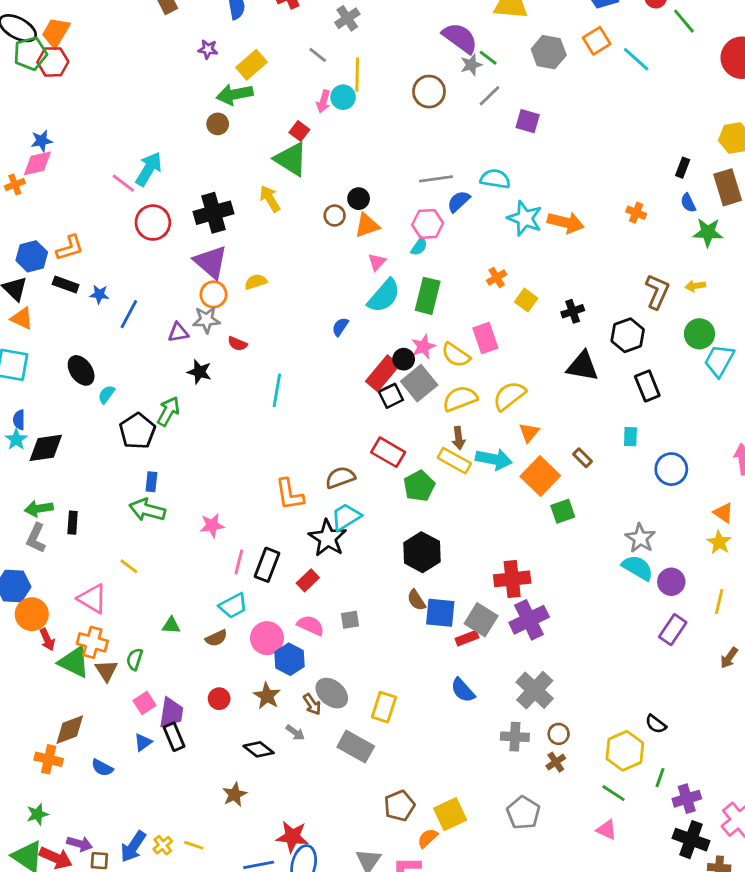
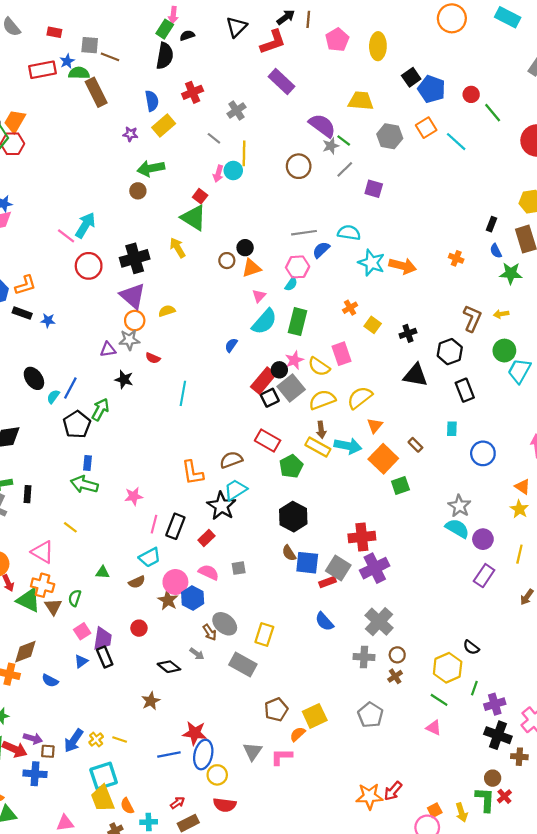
yellow rectangle: (251, 65) -> (164, 125), moved
blue line: (129, 314) -> (70, 388), moved
brown star: (267, 696) -> (168, 600), moved

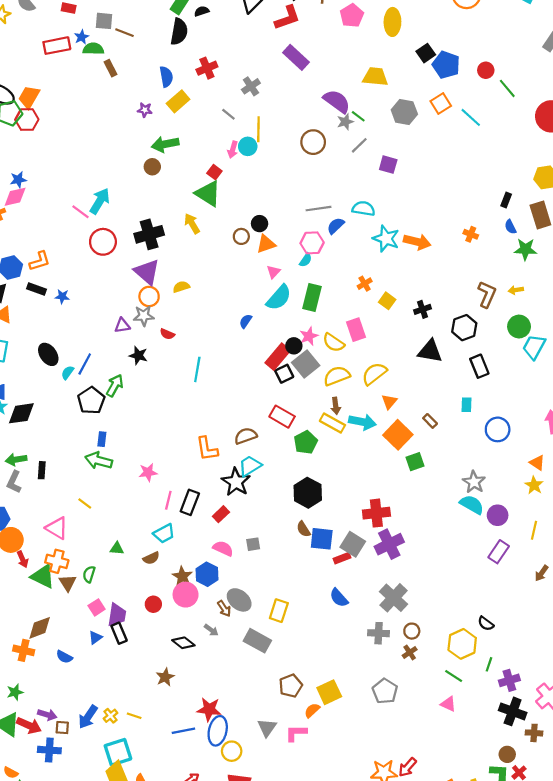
brown rectangle: (96, 92) -> (110, 68), size x0.6
pink circle: (175, 582) -> (186, 595), moved

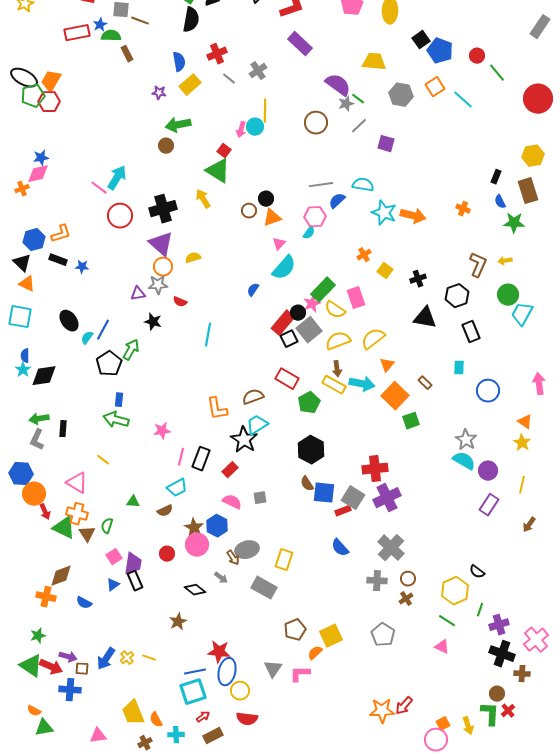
gray line: (228, 114) -> (229, 79), moved
green rectangle: (312, 298) -> (323, 290), moved, turned 30
gray ellipse: (239, 600) -> (247, 550), turned -55
cyan square: (118, 752) -> (193, 692), moved

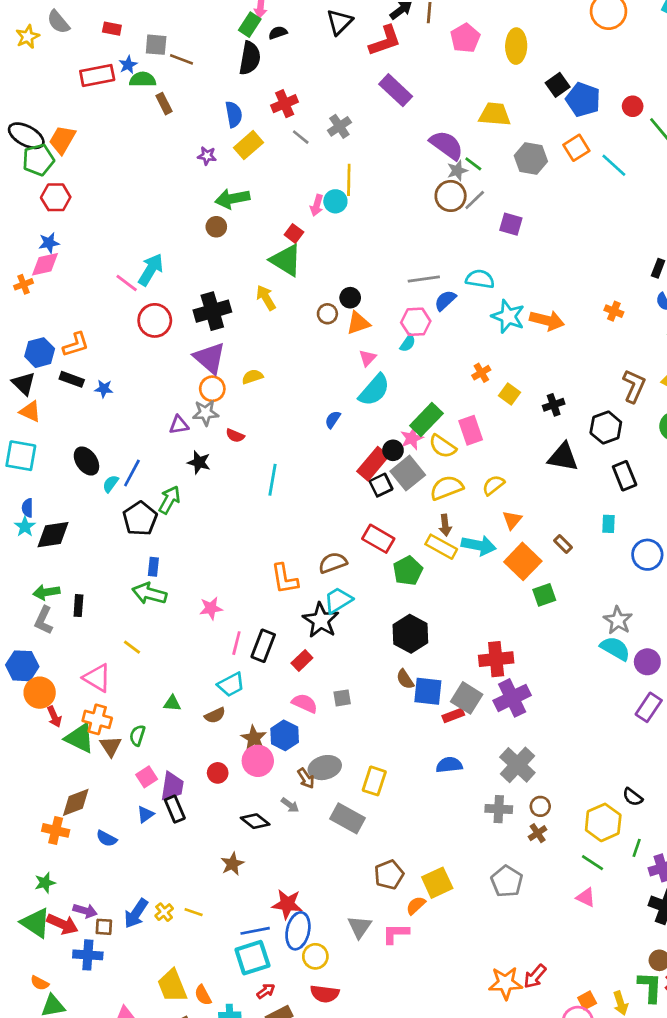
red hexagon: (49, 102) -> (56, 197), moved
brown circle: (316, 123) -> (451, 196), moved
yellow semicircle: (373, 339) -> (493, 485), size x0.7
blue semicircle: (340, 548) -> (449, 765), turned 126

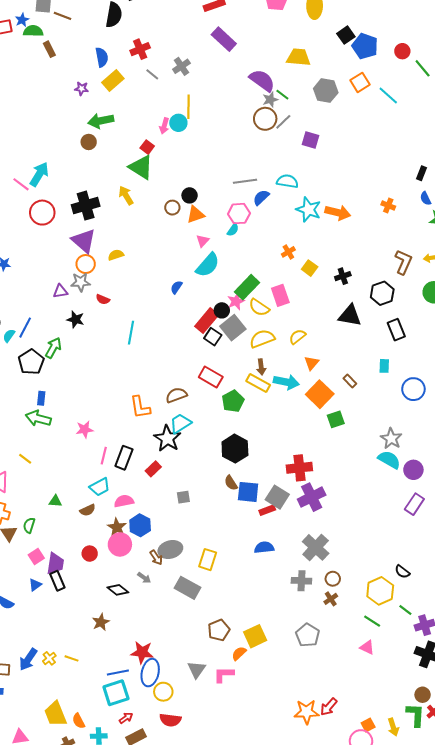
black square: (381, 485) -> (213, 337), turned -30
pink semicircle: (305, 703) -> (124, 501), moved, turned -36
green line: (637, 848) -> (405, 610), turned -72

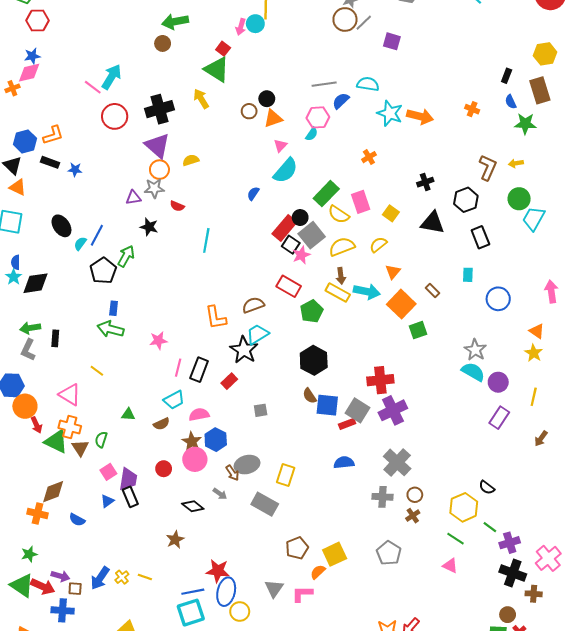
yellow square: (310, 268) -> (391, 213), moved
pink star: (236, 301) -> (301, 255), moved

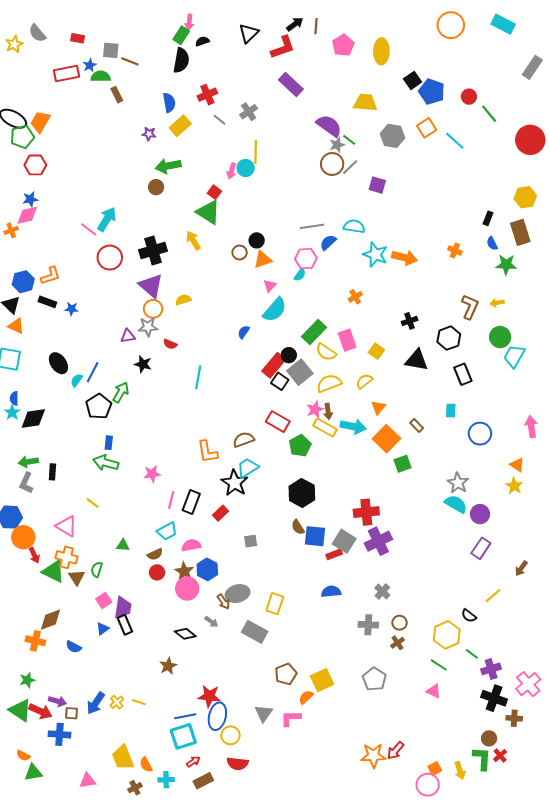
pink star: (301, 255) -> (315, 409), moved
yellow line: (534, 397) -> (493, 596), moved, turned 36
gray cross: (397, 462) -> (382, 592), size x0.6
red circle: (164, 469) -> (157, 572), moved

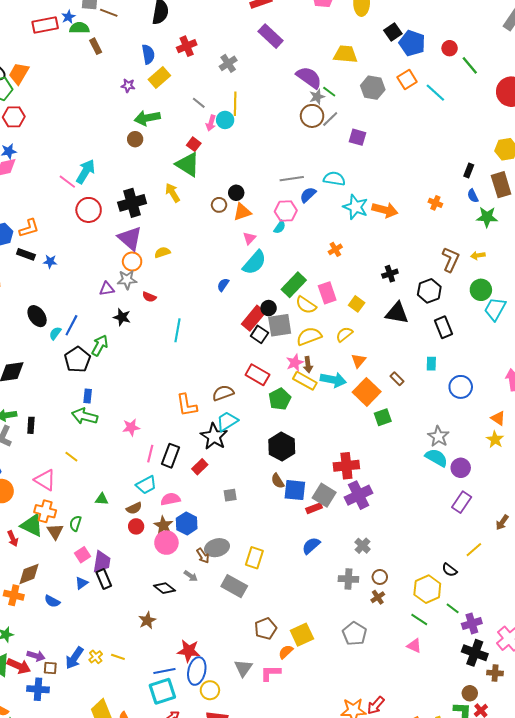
gray line: (219, 120) -> (199, 103), moved
gray square: (300, 372) -> (280, 325), turned 30
red arrow: (34, 555) -> (13, 539), moved
blue semicircle: (331, 592) -> (311, 546), turned -36

